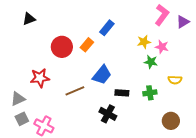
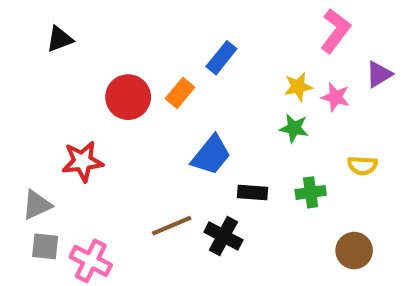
purple triangle: (183, 22) -> (379, 74), moved
green star: (151, 62) -> (294, 128), moved
brown line: (75, 91) -> (172, 226), moved
gray square: (22, 119) -> (45, 246), turned 32

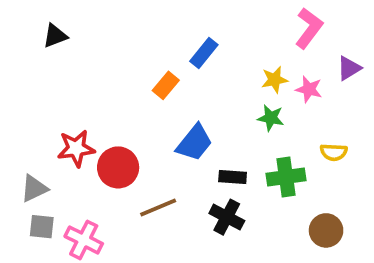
red circle: (128, 97) -> (118, 167), moved
green cross: (311, 192) -> (286, 177), size x1.4
black cross: (223, 236) -> (227, 217), moved

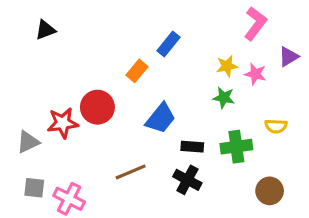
red circle: (118, 167) -> (97, 107), moved
gray triangle: (34, 188) -> (28, 142), moved

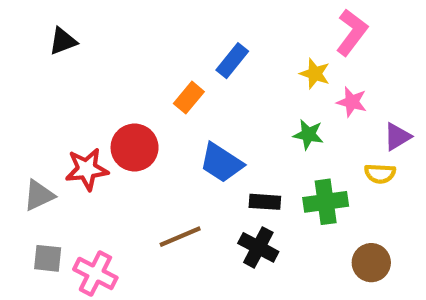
purple triangle: (289, 57) -> (397, 137), moved
yellow star: (227, 66) -> (315, 74), moved, turned 30
blue trapezoid: (161, 118) -> (221, 163), turned 84

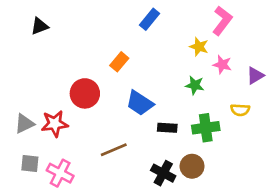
blue rectangle: (232, 61) -> (149, 19), moved
purple triangle: (397, 137) -> (255, 76), moved
red star: (87, 169) -> (55, 124), moved
black cross: (258, 247) -> (163, 173), moved
brown circle: (371, 263) -> (192, 166), moved

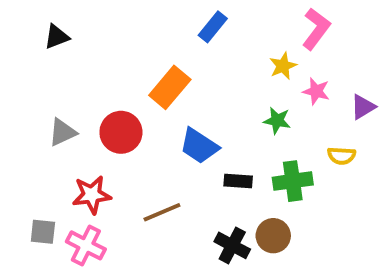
yellow star: (199, 47) -> (283, 66), turned 30
orange rectangle: (119, 62) -> (170, 87), size x1.5
gray triangle: (24, 124) -> (62, 132), moved
red star: (55, 124) -> (92, 195), moved

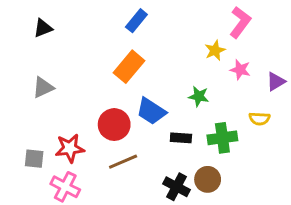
blue rectangle: (213, 27) -> (136, 21), moved
green star: (277, 121) -> (199, 96), moved
gray triangle: (62, 132) -> (43, 87), moved
red circle: (121, 132) -> (114, 125), moved
gray square: (43, 232) -> (34, 159), moved

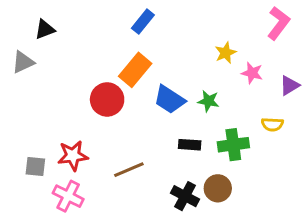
pink L-shape: (240, 22) -> (279, 23), moved
gray triangle: (43, 87) -> (23, 62), moved
blue trapezoid: (151, 111) -> (169, 99), moved
red circle: (114, 125) -> (107, 99), moved

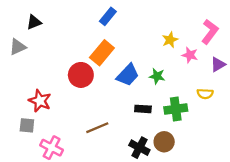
pink L-shape: (279, 23) -> (210, 32), moved
blue trapezoid: (169, 99) -> (128, 75), turned -80
red star: (73, 156) -> (40, 101), moved, turned 30

